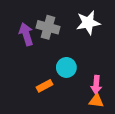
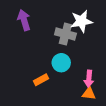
gray cross: (48, 27) -> (65, 34), moved
purple arrow: (26, 34) -> (24, 20), moved

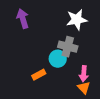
gray cross: (65, 34) -> (68, 47), moved
orange triangle: (89, 94) -> (84, 88), turned 40

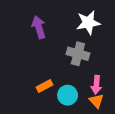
purple arrow: (23, 19) -> (39, 27), moved
cyan circle: (58, 59) -> (68, 95), moved

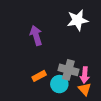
purple arrow: (39, 27) -> (36, 35), moved
gray cross: (78, 54) -> (68, 70), moved

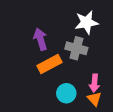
gray cross: (68, 70) -> (76, 48), moved
orange rectangle: (39, 76) -> (49, 64), moved, size x1.5

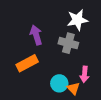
orange rectangle: (49, 64) -> (27, 63), moved
orange triangle: (94, 99) -> (73, 88), moved

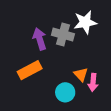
gray cross: (68, 43) -> (63, 34), moved
orange triangle: (73, 88) -> (81, 75), moved

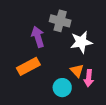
white star: (85, 22) -> (81, 42), moved
gray cross: (63, 34) -> (60, 21), moved

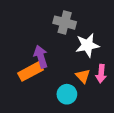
purple arrow: (38, 37) -> (41, 57), moved
pink arrow: (89, 78) -> (101, 74), moved

